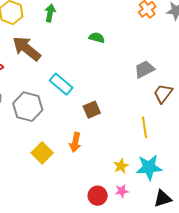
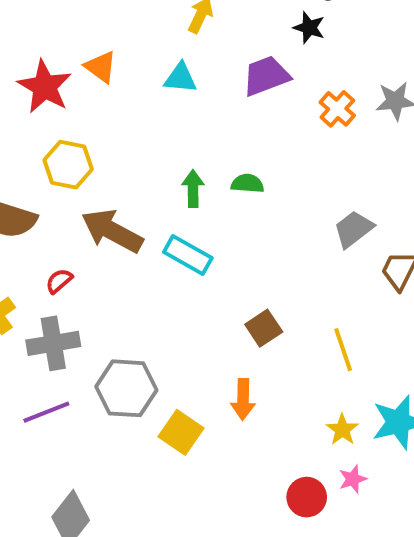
green arrow: (50, 13) -> (193, 189), moved
cyan rectangle: (61, 84) -> (188, 255), moved
gray hexagon: (28, 107) -> (126, 388), moved
yellow line: (145, 127) -> (343, 350), moved

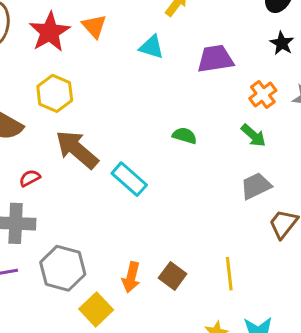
black star: (309, 28) -> (282, 43), moved
green arrow: (193, 189) -> (253, 135), moved, turned 120
brown square: (264, 328) -> (173, 276), moved, turned -32
orange arrow: (243, 399) -> (131, 277), moved

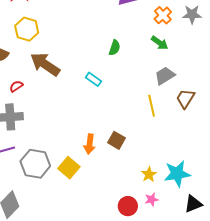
green semicircle: (185, 136) -> (115, 48), turned 98
cyan rectangle: (129, 179) -> (93, 79), moved, size x0.7
gray hexagon: (63, 268) -> (35, 164), moved
yellow line: (229, 274) -> (152, 106), moved

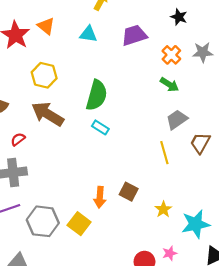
yellow hexagon: (27, 29) -> (44, 75), moved
green semicircle: (115, 48) -> (97, 95), moved, size x1.8
yellow star: (149, 174) -> (163, 209), moved

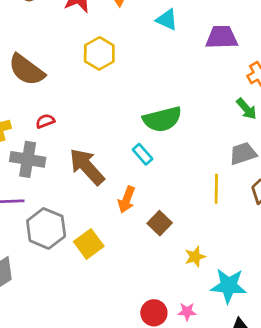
green semicircle: (97, 95) -> (162, 119), moved, turned 44
brown arrow: (48, 114) -> (87, 167), moved
cyan rectangle: (100, 127) -> (143, 154), moved
orange arrow: (100, 197) -> (127, 200), moved

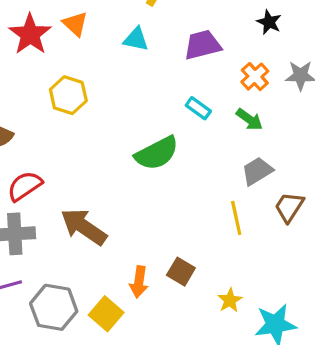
red semicircle: (45, 121) -> (25, 186), size x1.6
cyan rectangle: (143, 154) -> (198, 108), moved
orange arrow: (127, 200) -> (139, 282), moved

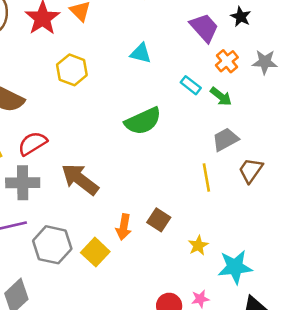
cyan triangle: (136, 39) -> (141, 53), moved
purple trapezoid: (203, 45) -> (204, 28), moved, turned 60
cyan rectangle: (198, 108) -> (191, 85), moved

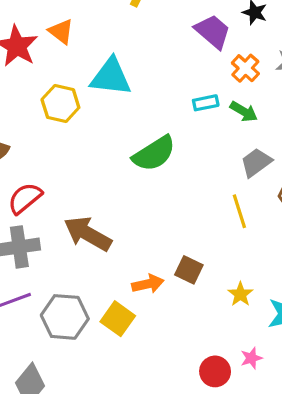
cyan triangle: (141, 53) -> (111, 77), moved, size x1.6
cyan rectangle: (191, 85) -> (206, 103), turned -42
orange arrow: (124, 227) -> (148, 284), turned -105

